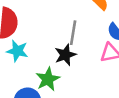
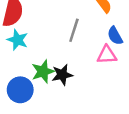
black star: (65, 55) -> (62, 75), moved

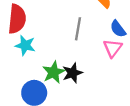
pink triangle: (107, 55) -> (113, 48), turned -42

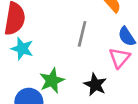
black star: (72, 73) -> (95, 85), moved, turned -30

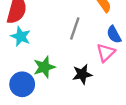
black star: (95, 85) -> (82, 74), turned 30

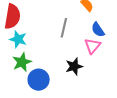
green star: (44, 67) -> (22, 62), moved
blue circle: (22, 84) -> (39, 80), moved

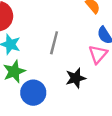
gray line: (64, 28) -> (54, 43), moved

